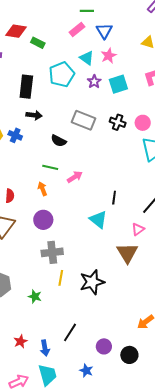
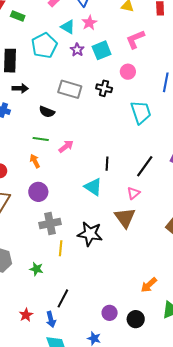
pink circle: (143, 123) -> (128, 72), moved
black star: (92, 282) -> (90, 234), moved, turned 30
black line: (70, 332) -> (63, 298), moved

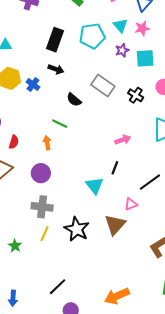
pink arrow: (66, 146) -> (123, 140), moved
orange arrow: (149, 285) -> (117, 296), size x1.4
black line: (63, 298) -> (58, 287), moved

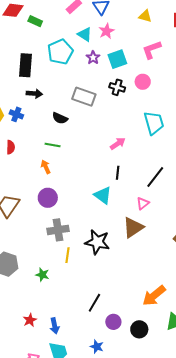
black cross: (136, 95) -> (117, 87), moved
red semicircle: (14, 142) -> (11, 147), moved
brown triangle: (115, 225) -> (133, 227), turned 30

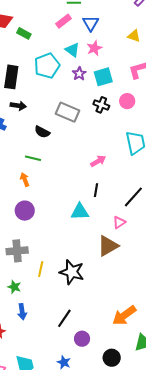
cyan triangle: (103, 195) -> (80, 212), turned -42
gray cross: (58, 230) -> (17, 251), moved
black star: (97, 242) -> (72, 272), moved
blue arrow: (55, 326) -> (22, 312), moved
black circle: (139, 329) -> (112, 358), moved

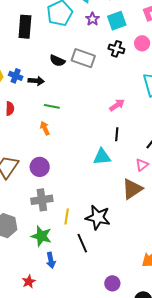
black arrow: (18, 106) -> (36, 81), moved
black semicircle: (42, 132) -> (57, 61), moved
purple circle: (25, 211) -> (40, 167), moved
green star: (14, 287) -> (41, 236), size x1.5
black line: (64, 318) -> (82, 243), moved, turned -54

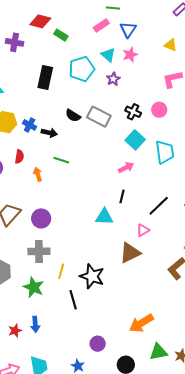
cyan square: (117, 21) -> (135, 140), moved, turned -36
orange arrow: (45, 128) -> (38, 174), moved
blue arrow: (51, 260) -> (35, 324), moved

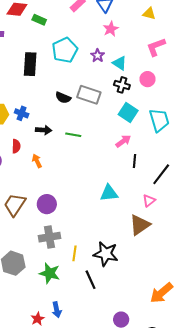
cyan triangle: (108, 55) -> (120, 63), moved
black arrow: (49, 133) -> (44, 130), moved
green line: (61, 160) -> (73, 135), moved
black line: (122, 196) -> (135, 161), moved

